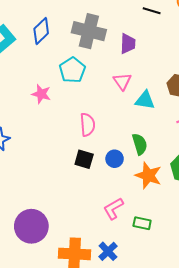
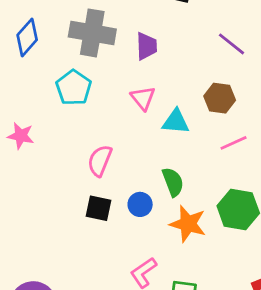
pink star: (41, 94) -> (21, 136), moved
pink semicircle: (87, 125) -> (100, 161), turned -150

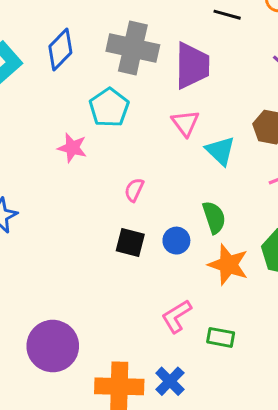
purple trapezoid: (147, 46) -> (192, 66), size x1.5
cyan triangle: (176, 122) -> (220, 151), turned 36
pink star: (21, 136) -> (72, 148), moved
pink semicircle: (100, 161) -> (134, 190), size x0.7

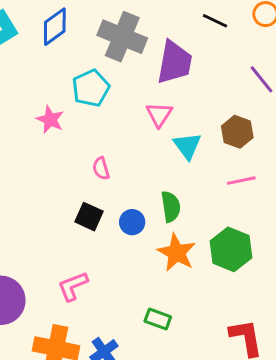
pink semicircle: (134, 190) -> (101, 168), turned -50
pink L-shape: (176, 316) -> (73, 286), moved

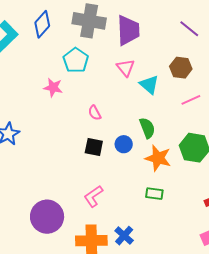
green rectangle: (158, 319) -> (154, 194), moved

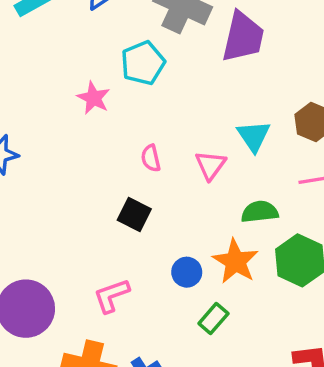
pink triangle: (126, 68) -> (210, 165), moved
green semicircle: (147, 128) -> (260, 212), moved, turned -90
blue circle: (124, 144) -> (187, 272), moved
green rectangle: (154, 194) -> (213, 318), turned -72

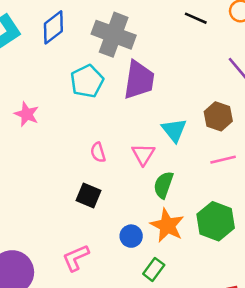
purple trapezoid: (243, 37) -> (139, 80), moved
pink star: (93, 98) -> (27, 114), moved
green semicircle: (260, 212) -> (163, 185), moved, turned -60

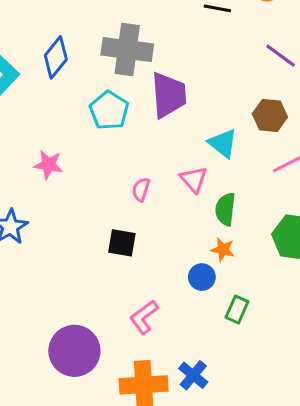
pink semicircle: (98, 152) -> (141, 189), turned 48
black square: (88, 196) -> (122, 243), moved
orange star: (167, 225) -> (223, 250), moved, size x0.6

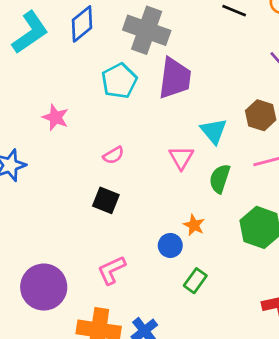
pink semicircle: (141, 189) -> (113, 155), moved, turned -150
green semicircle: (225, 209) -> (220, 179), moved

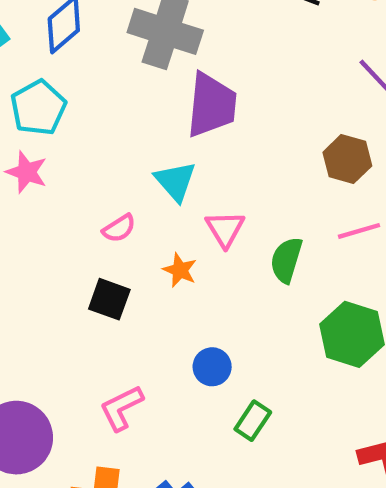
cyan pentagon: (119, 81) -> (38, 108), moved
cyan triangle: (214, 131) -> (175, 181), moved
orange star: (194, 225) -> (180, 270), moved

